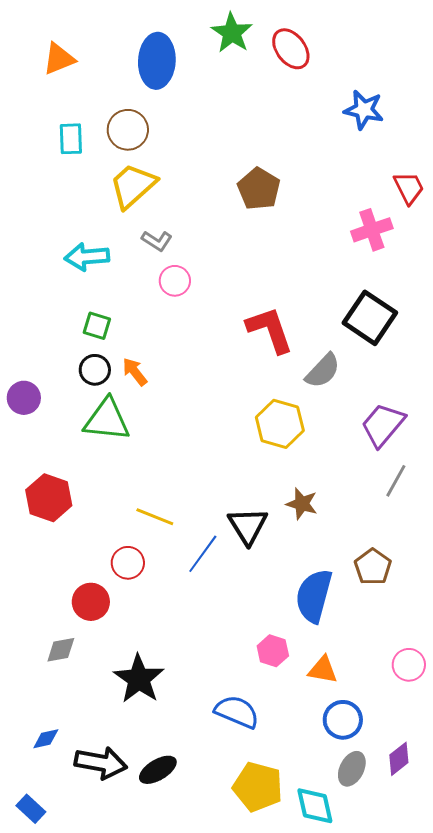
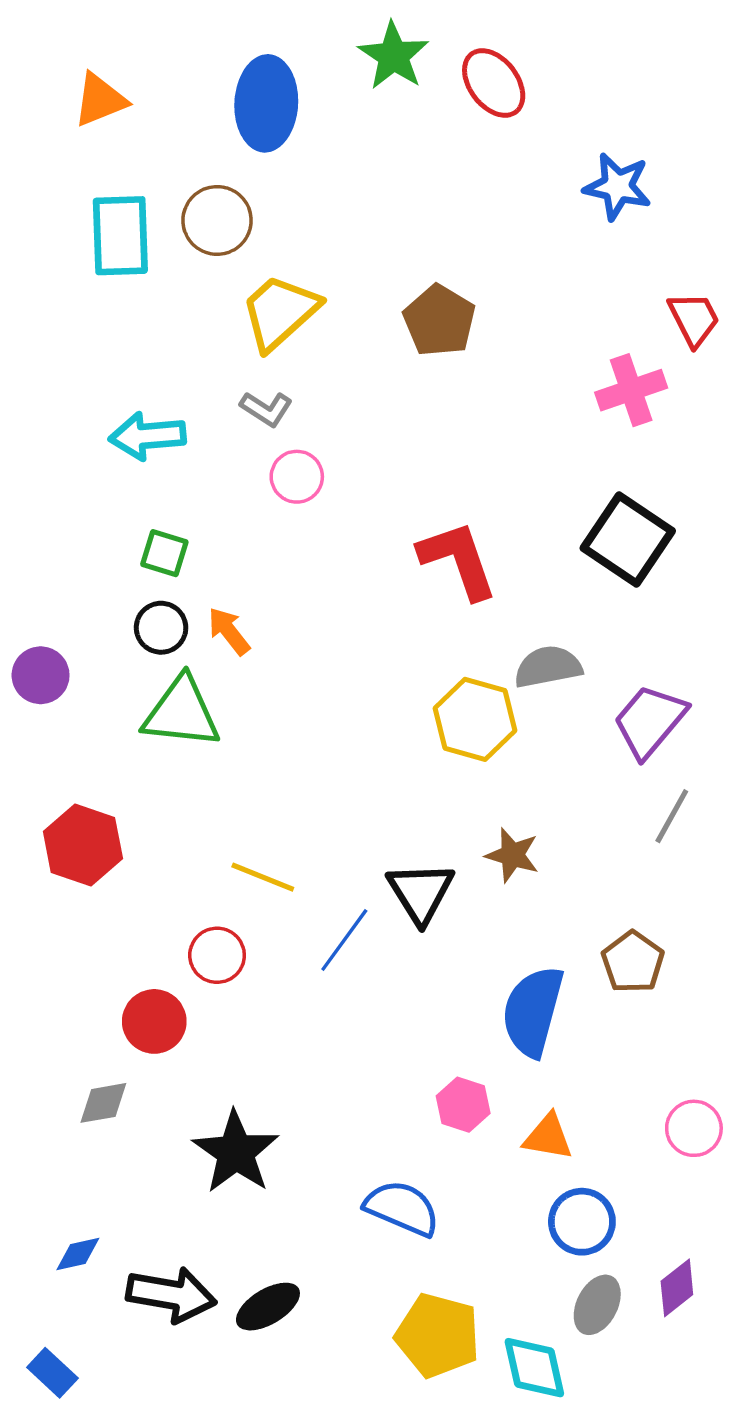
cyan rectangle: (71, 139) -> (120, 236), size x1.5
yellow trapezoid: (133, 186) -> (280, 312), moved
gray semicircle: (323, 371) -> (548, 667), moved, turned -144

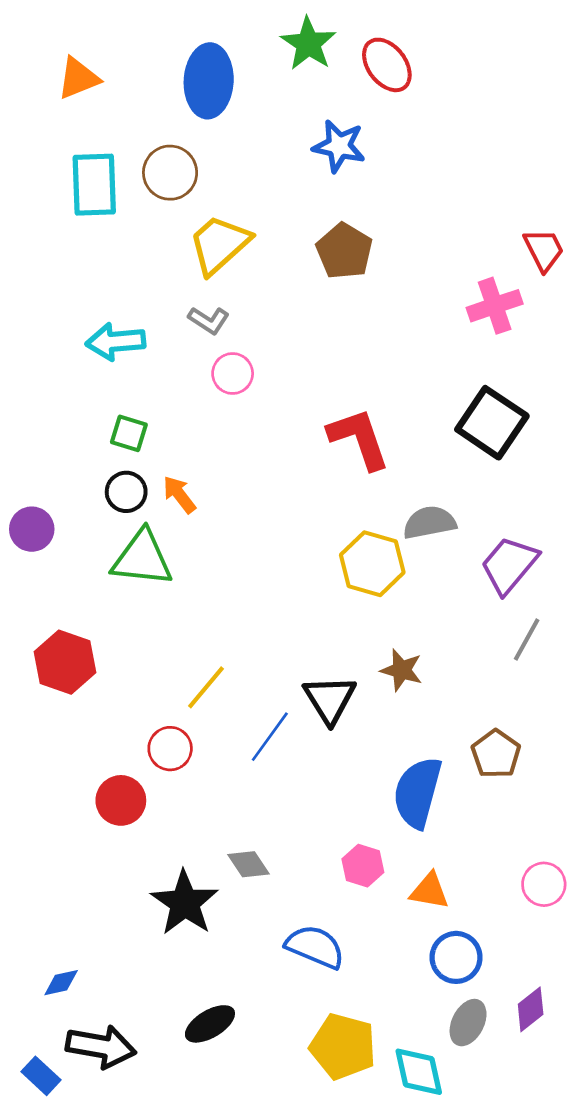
blue star: (618, 187) -> (339, 146), moved
yellow line: (263, 877) -> (206, 687), turned -72
gray diamond: (103, 1103) -> (249, 864), moved, turned 66
black arrow: (171, 1295) -> (101, 1047), moved

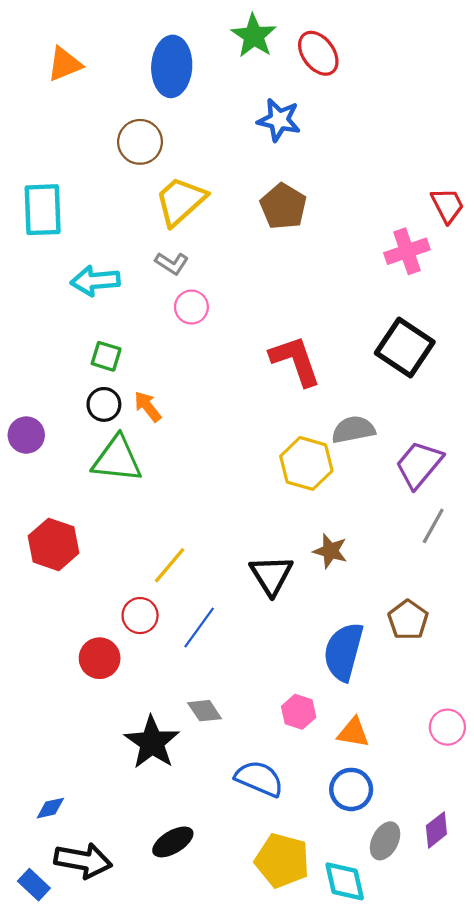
cyan rectangle: (94, 185) -> (43, 210), moved
blue line: (270, 737) -> (199, 628), moved
blue circle: (456, 957) -> (351, 789), moved

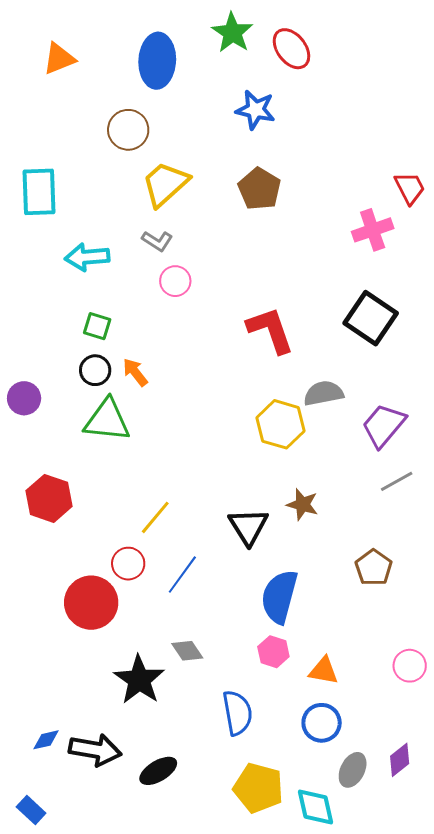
gray line: (433, 526) -> (397, 481), turned 32
blue semicircle: (343, 652) -> (279, 597), moved
red circle: (100, 658) -> (91, 603), size x1.4
blue semicircle: (259, 779) -> (237, 713), turned 57
black arrow: (83, 861) -> (95, 750), moved

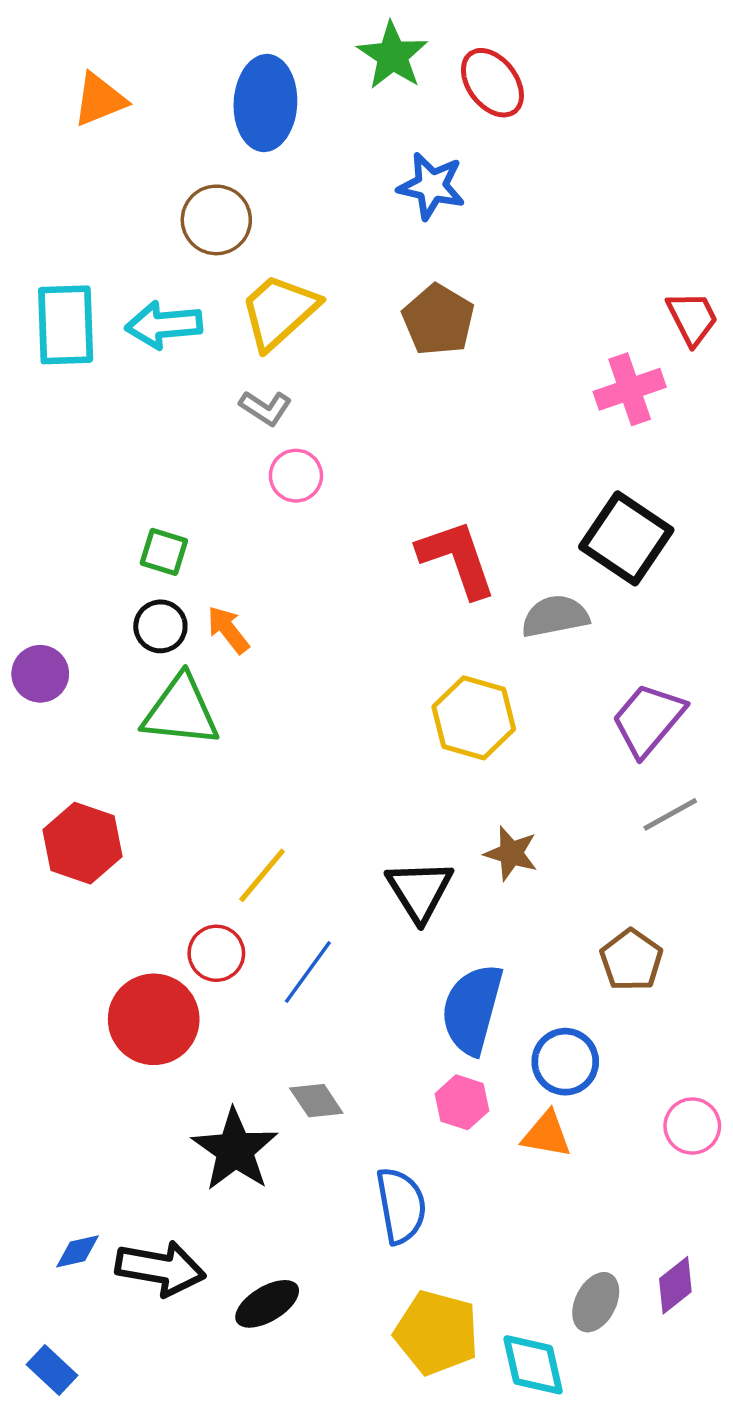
cyan arrow: (87, 257) -> (164, 325), moved
gray semicircle: (324, 393) -> (555, 616), moved
blue circle: (322, 723) -> (565, 1062), moved

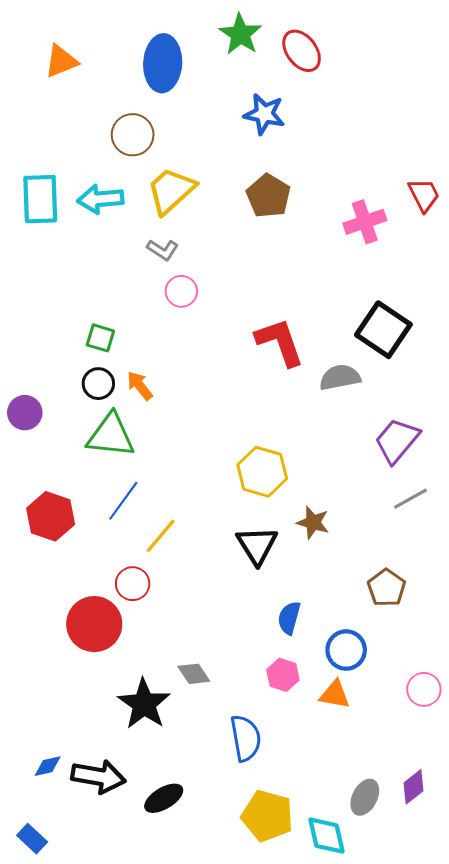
pink cross: (630, 389) -> (365, 222), moved
yellow hexagon: (474, 718) -> (262, 472), moved
blue line: (308, 972) -> (123, 501), moved
blue semicircle: (472, 1009) -> (289, 618), size x0.6

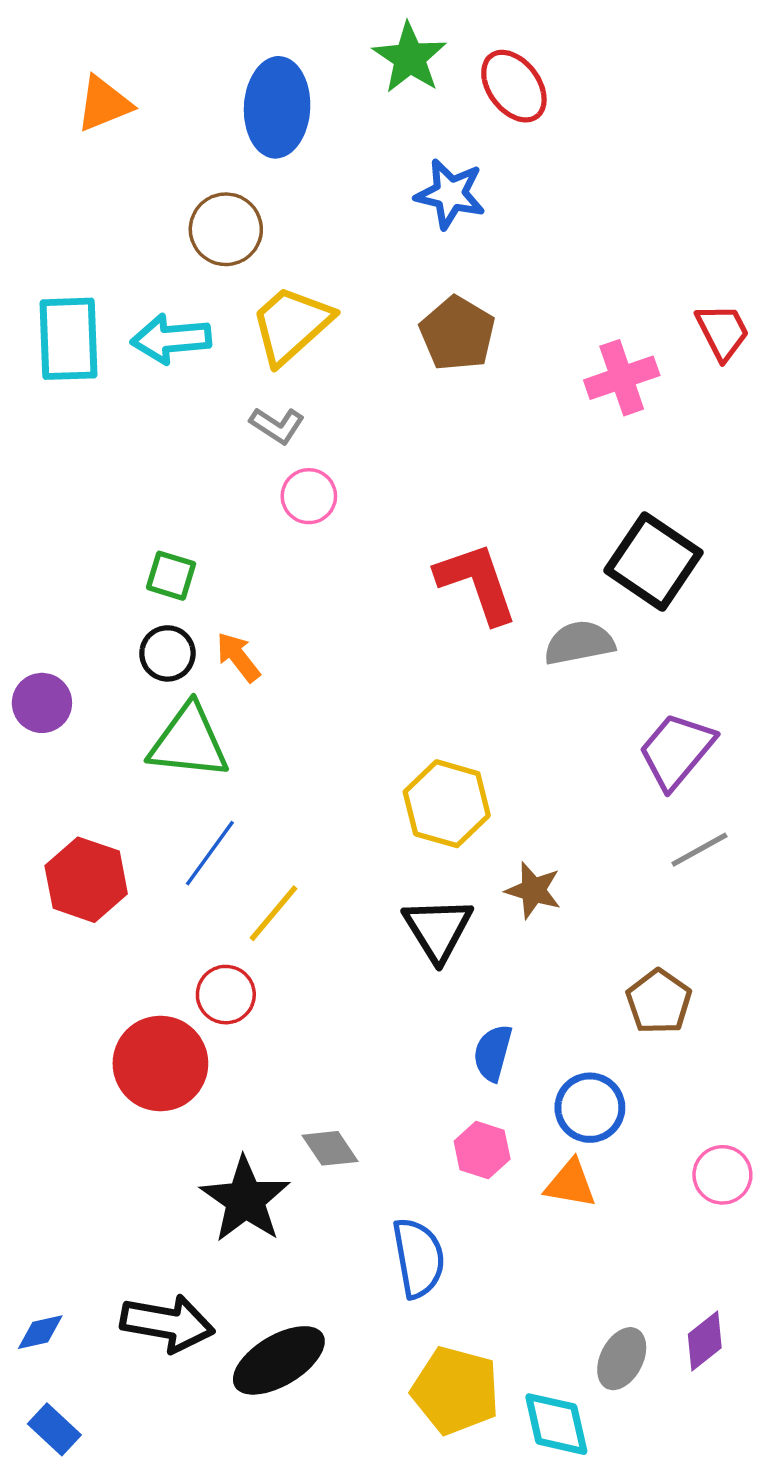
blue diamond: (48, 766) -> (40, 1332), moved
black ellipse: (164, 798) -> (279, 1360), size x1.4

